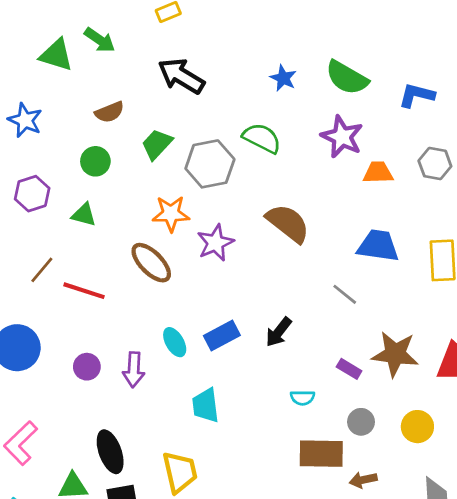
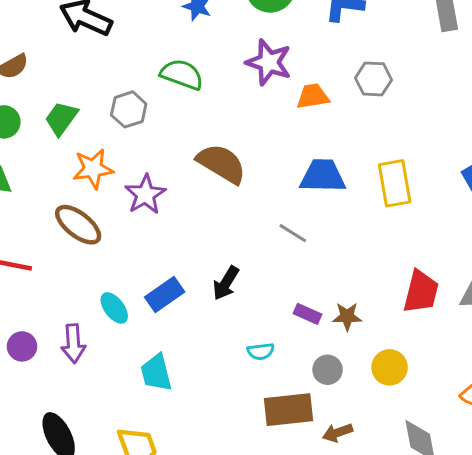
green trapezoid: (157, 144) -> (61, 118), moved
gray hexagon: (210, 164) -> (129, 109), size x0.7
brown star: (395, 354) -> (347, 316), moved, size x0.6

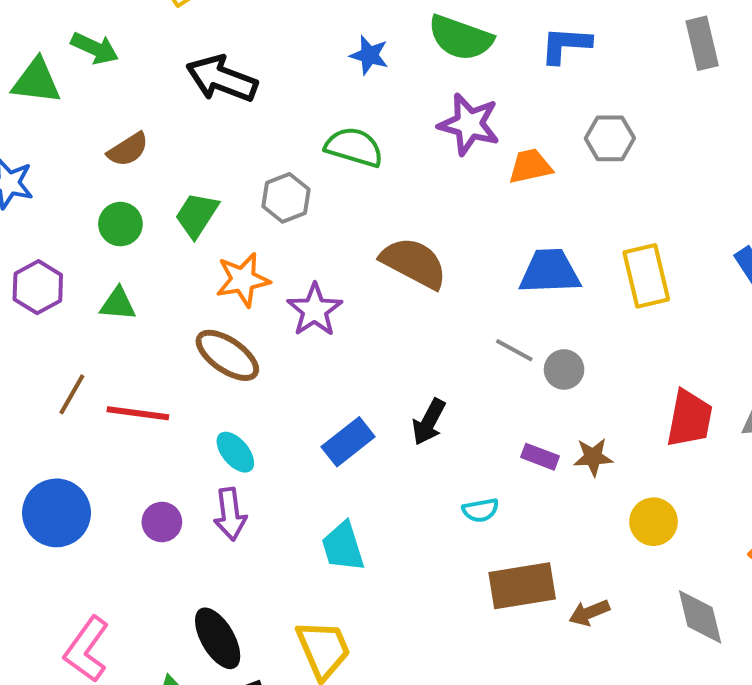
cyan ellipse: (114, 308) -> (235, 452), moved
gray circle: (328, 370) -> (564, 369), moved

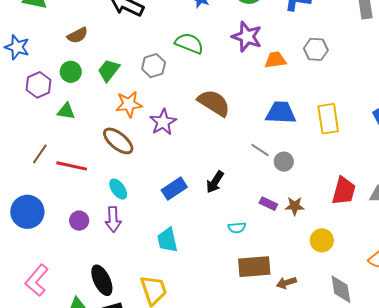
purple hexagon: (38, 287) -> (38, 85), moved

